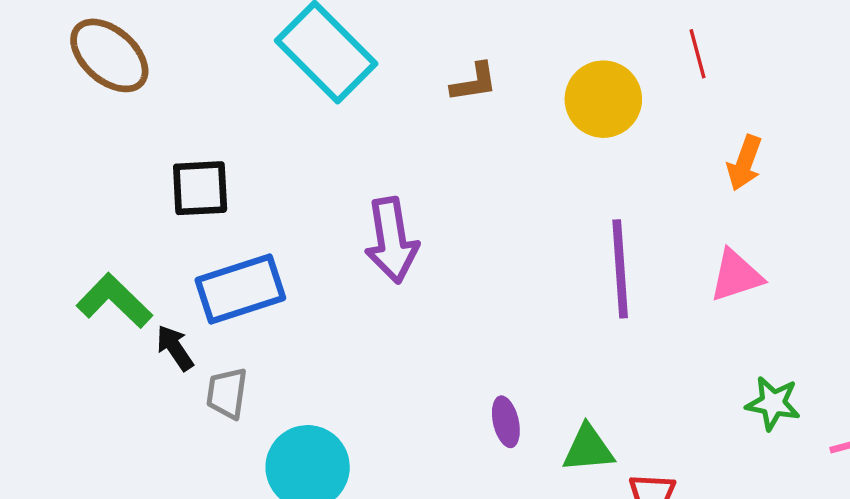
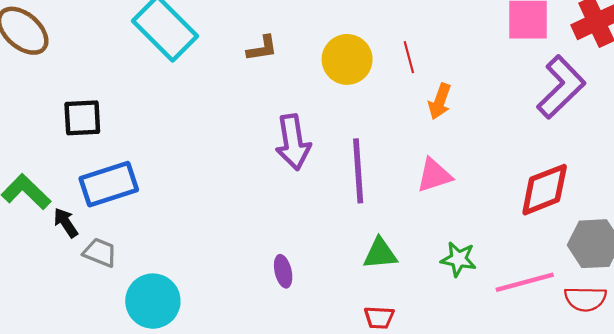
red line: (697, 54) -> (409, 57), moved
purple arrow: (392, 240) -> (293, 142), moved
gray trapezoid: (227, 393) -> (100, 252), turned 104
green triangle: (588, 449) -> (380, 254), moved

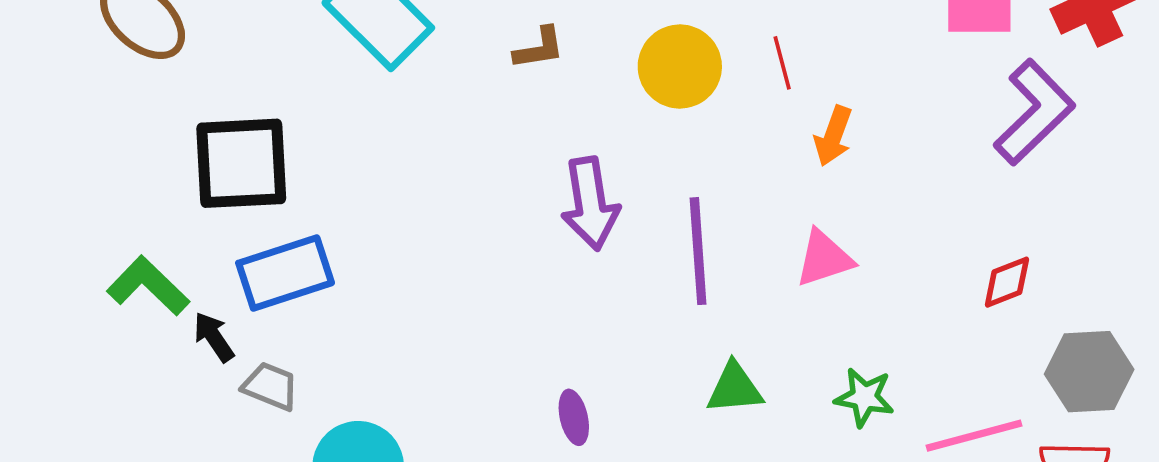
black square: (82, 118) -> (241, 163), size x1.5
red diamond: (545, 190) -> (1007, 282), size x0.6

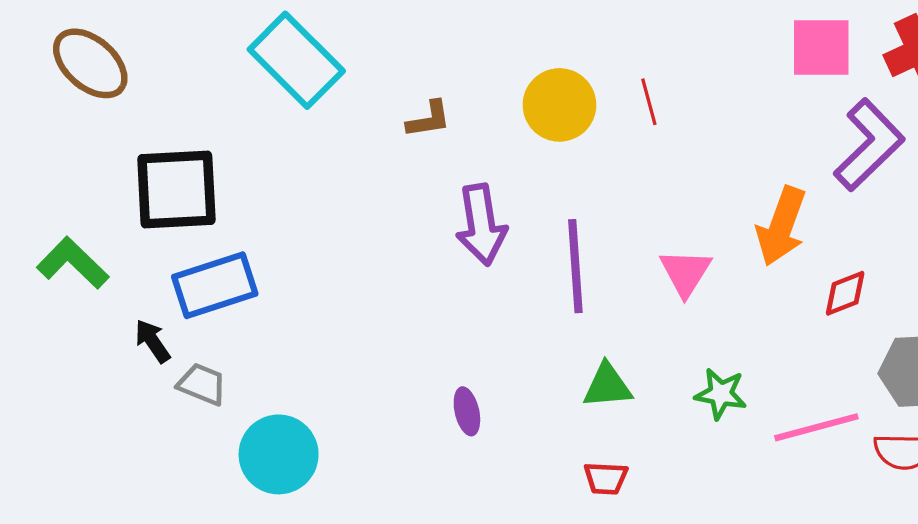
brown L-shape: (539, 48) -> (429, 119), moved
orange arrow: (833, 136) -> (781, 226), moved, size x1.5
pink triangle: (824, 258) -> (686, 273), turned -40
green L-shape: (148, 286) -> (73, 263), moved

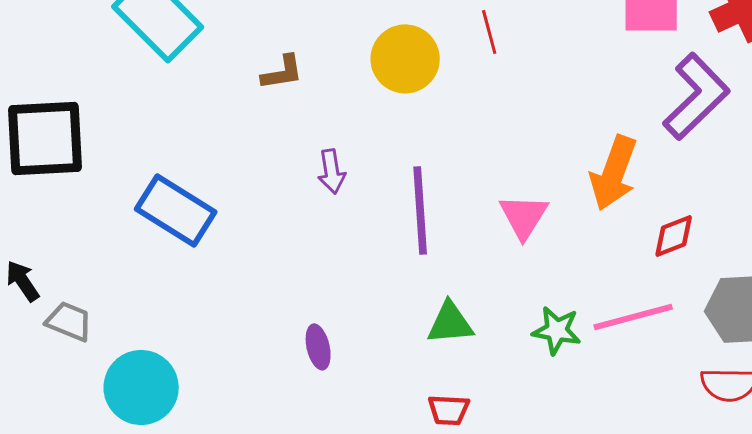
red line: (649, 102) -> (489, 32), moved
purple arrow: (481, 225) -> (332, 171), size x0.6
blue rectangle: (215, 285) -> (176, 210), moved, turned 50
pink line: (816, 427) -> (633, 317), moved

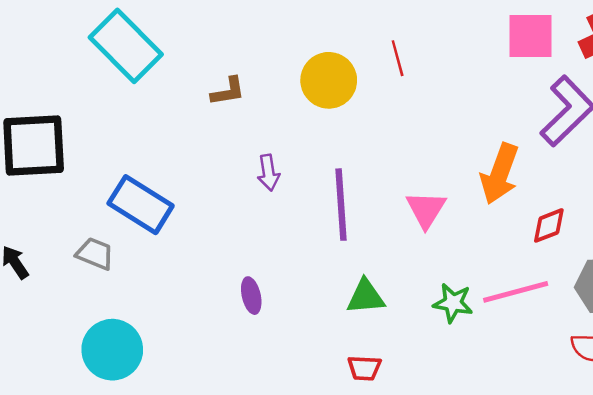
gray trapezoid: (69, 321) -> (95, 254), moved
purple ellipse: (318, 347) -> (251, 296), moved

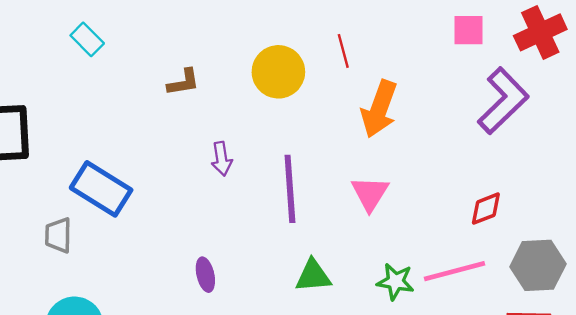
pink square: (530, 36) -> (468, 30), size x0.7
cyan rectangle: (126, 46) -> (87, 39), size x0.5
orange arrow: (500, 174) -> (379, 109), moved
gray trapezoid: (95, 254) -> (58, 235), turned -111

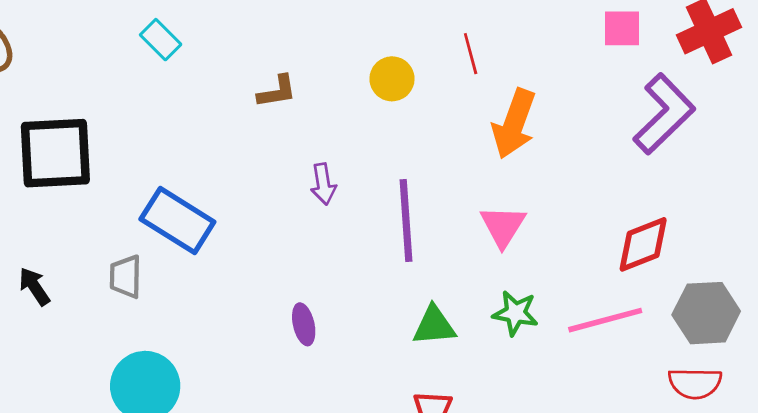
yellow circle: (278, 72) -> (392, 79), size x0.7
red diamond: (486, 209) -> (643, 244), size x1.4
green star: (395, 282) -> (515, 313), moved

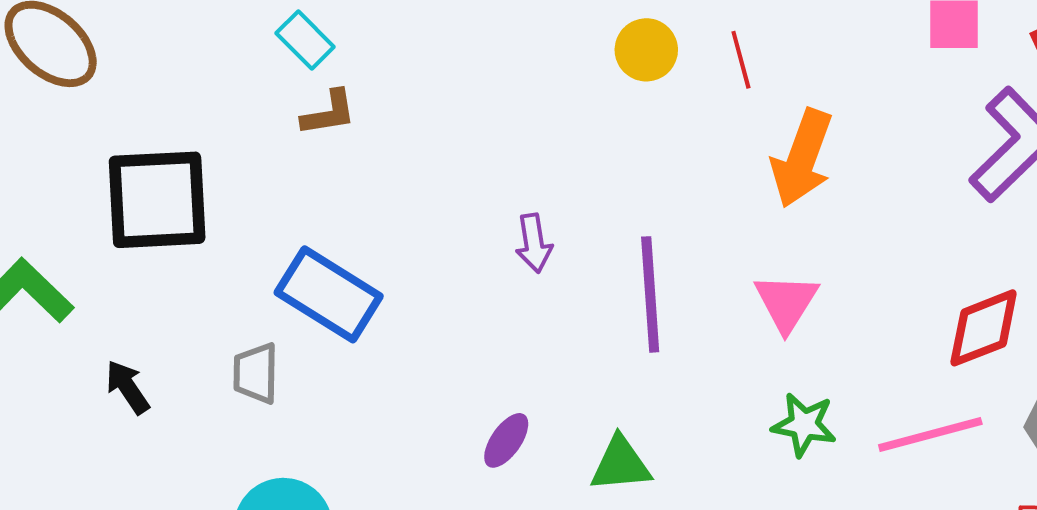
yellow circle: (392, 79) -> (646, 50), moved
brown L-shape: (277, 91) -> (329, 113), moved
purple ellipse: (304, 324) -> (506, 440), turned 48
green triangle: (434, 326) -> (621, 464), moved

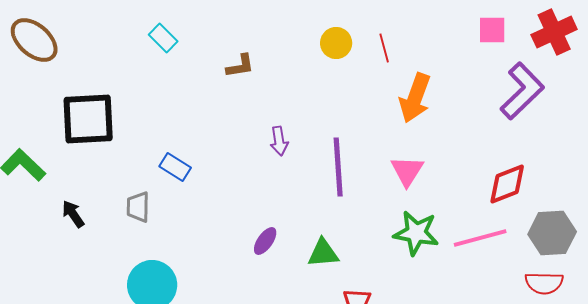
brown L-shape: (329, 113) -> (240, 66), moved
blue rectangle: (329, 294) -> (175, 167), size x0.6
green star: (804, 425) -> (416, 233), size x1.4

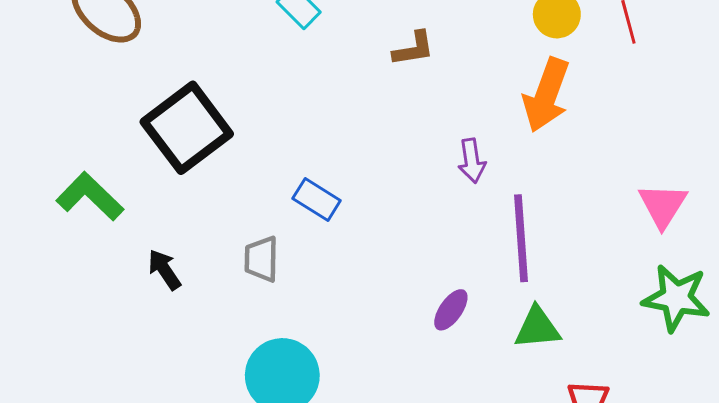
orange arrow: (415, 98) -> (546, 95), moved
black square: (88, 119) -> (187, 128), turned -34
purple line: (338, 167) -> (521, 238), moved

